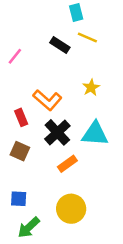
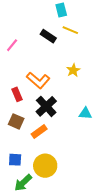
cyan triangle: (95, 134) -> (85, 113), moved, size x0.6
orange rectangle: (67, 164) -> (39, 132), moved
yellow circle: (71, 209) -> (45, 166), moved

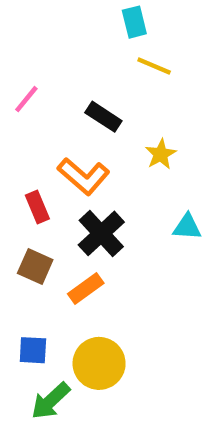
black rectangle: (48, 36) -> (103, 117), moved
cyan triangle: (85, 113) -> (187, 227), moved

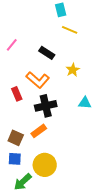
black cross: (101, 233) -> (46, 106), turned 30
brown square: (35, 266) -> (16, 138), moved

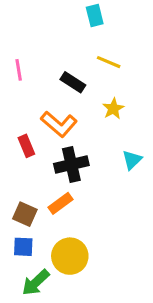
yellow line: (70, 30) -> (109, 62), moved
pink line: (12, 45) -> (19, 70), turned -48
cyan triangle: (85, 103) -> (132, 160), turned -48

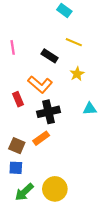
cyan rectangle: (95, 15) -> (64, 11), turned -40
cyan triangle: (132, 160) -> (90, 109), turned 40
yellow circle: (70, 256) -> (55, 189), moved

